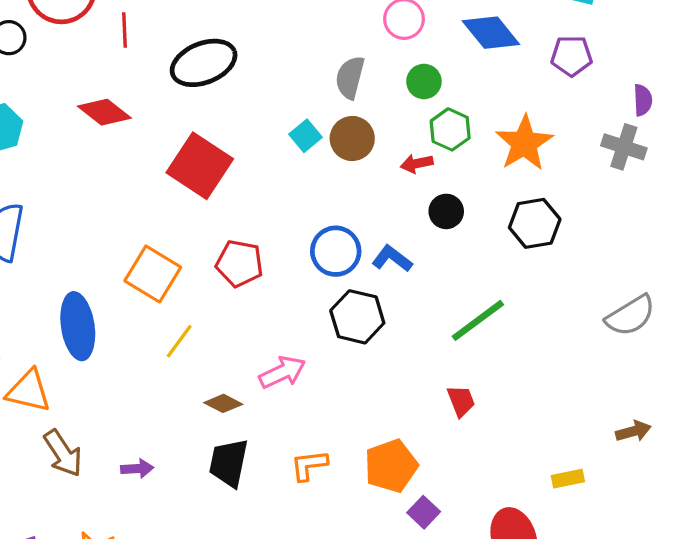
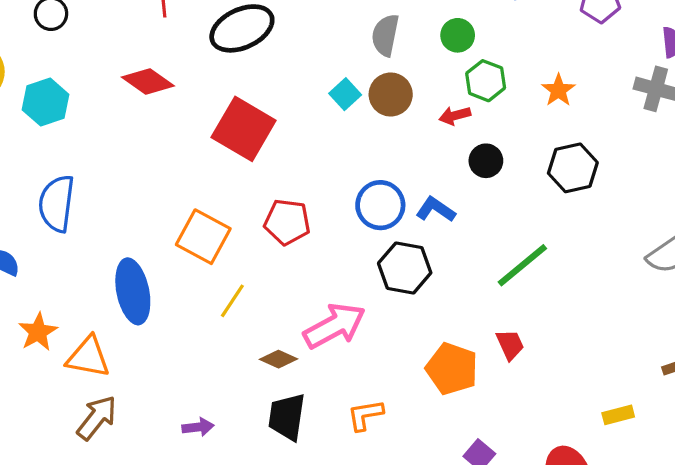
orange star: (524, 143) -> (558, 90), size x0.6
pink arrow: (282, 372) -> (335, 326), size x1.4
brown arrow: (63, 453) -> (97, 418), moved, turned -105
orange pentagon: (391, 466) -> (452, 369), moved, turned -30

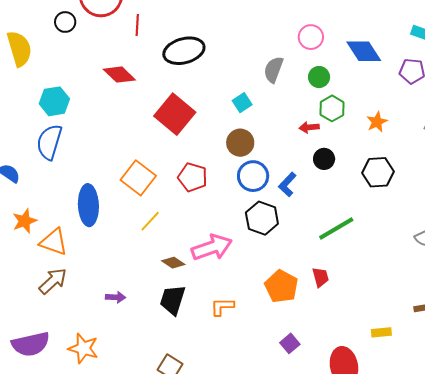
brown circle: (391, 94) -> (240, 143), moved
cyan hexagon: (46, 102) -> (54, 101), moved
blue L-shape: (436, 209) -> (287, 184), turned -90

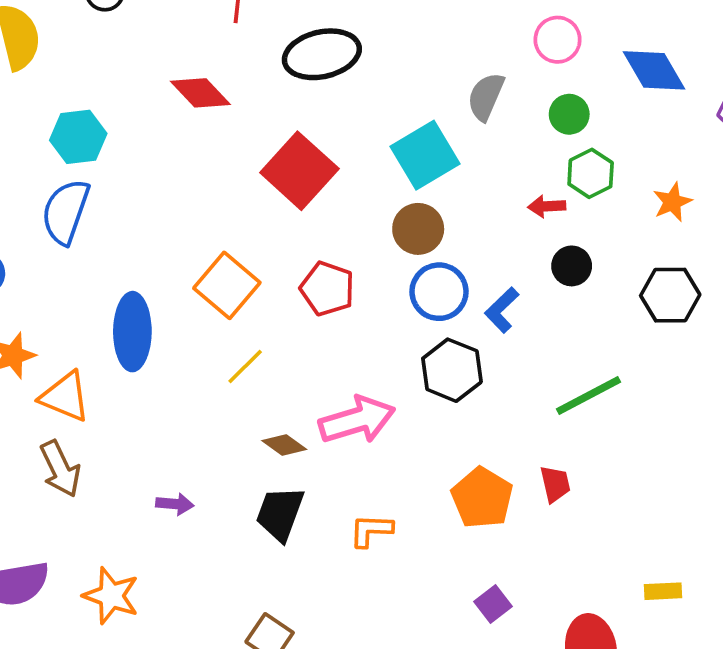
cyan square: (242, 103) -> (425, 155), size x1.8
brown arrow: (53, 281) -> (60, 469), turned 104

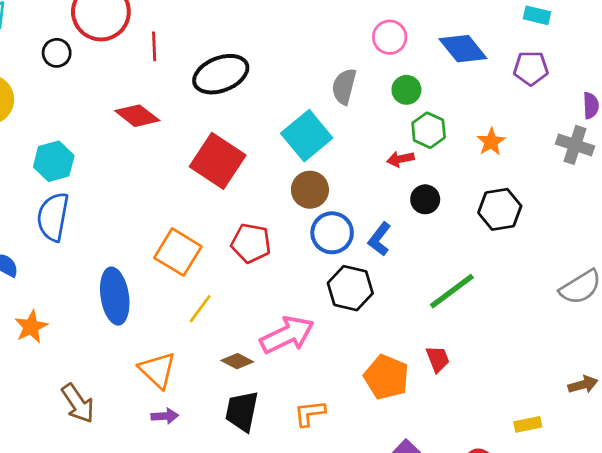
orange triangle: (65, 397) -> (157, 370), moved, turned 30

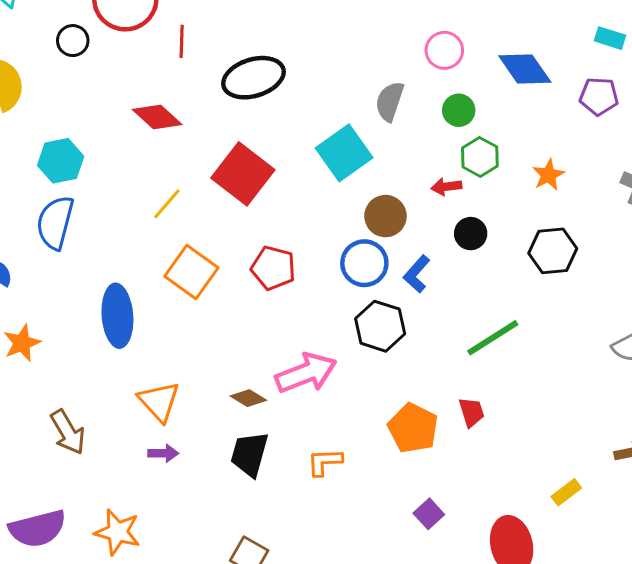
brown circle: (310, 190) -> (385, 216), moved
yellow line: (200, 309) -> (167, 204), moved
yellow rectangle: (528, 424) -> (566, 492), turned -30

